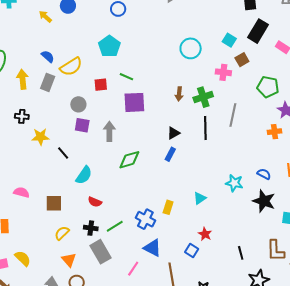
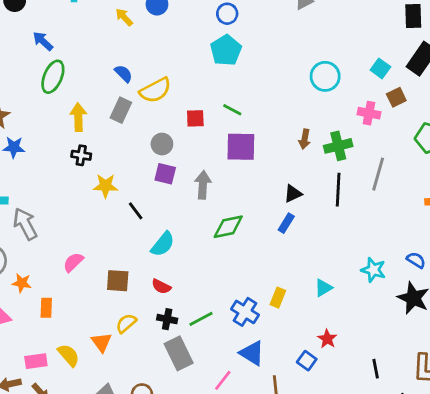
cyan pentagon: (109, 46) -> (226, 50), moved
yellow arrow: (23, 79) -> (78, 117), moved
pink semicircle: (21, 192) -> (73, 262), turned -63
red semicircle: (95, 202) -> (161, 286), moved
orange triangle: (69, 260) -> (101, 342), moved

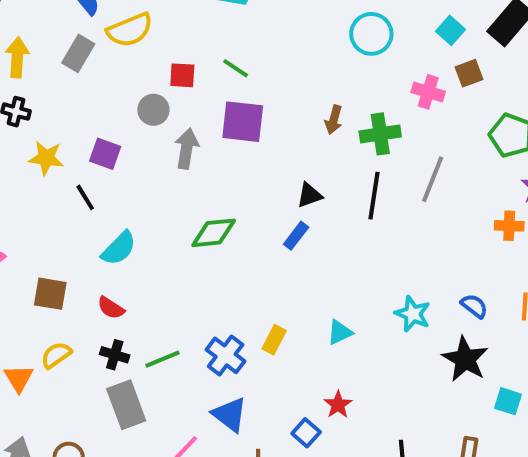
gray circle: (162, 144) -> (153, 110), moved
purple square: (165, 174) -> (105, 154), moved
gray arrow: (203, 185) -> (187, 148), moved

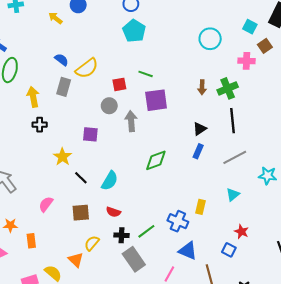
yellow star: (46, 158) -> (62, 157), moved, turned -30
gray line: (433, 179) -> (235, 157), moved, turned 55
black line: (85, 197) -> (81, 178), moved

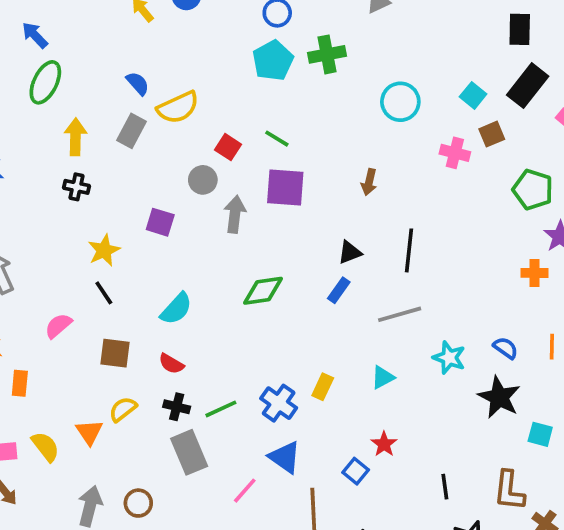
red square: (119, 84) -> (228, 147), turned 32
green cross: (228, 88) -> (327, 54), moved
black line: (81, 178) -> (104, 293), moved

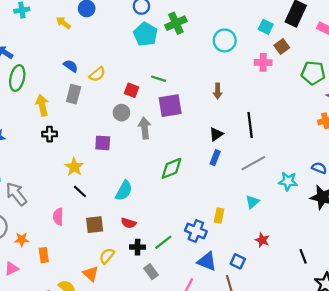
yellow semicircle: (178, 107) -> (97, 74), size x0.7
pink semicircle: (58, 326) -> (58, 217), turned -35
gray rectangle: (189, 452) -> (151, 272), size x0.6
blue square: (356, 471) -> (238, 261), moved

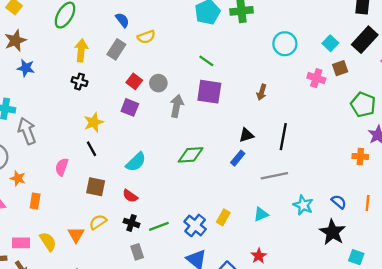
red square: (131, 90) -> (134, 81), moved

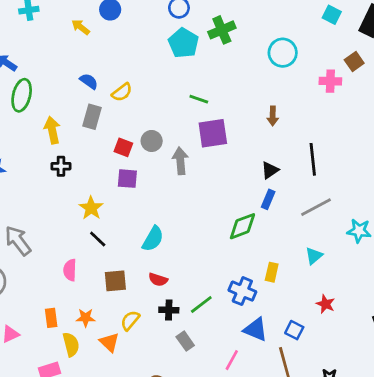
cyan square: (330, 43) -> (332, 15), moved
green diamond: (191, 155) -> (242, 226), moved
orange star: (18, 178) -> (86, 318), moved
yellow semicircle: (48, 242) -> (71, 344), moved, turned 36

